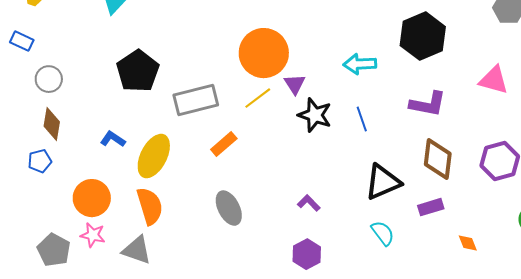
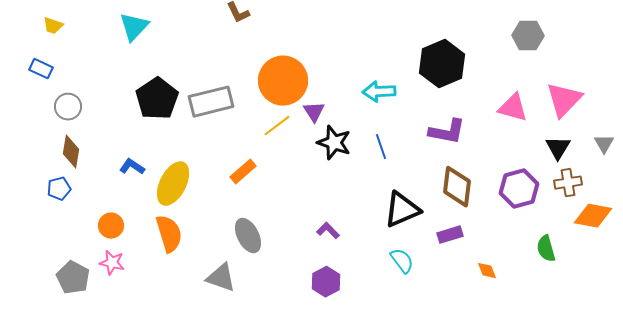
gray rectangle: (196, 100) -> (211, 102), moved
orange circle: (92, 198) -> (111, 226), size x0.7
gray triangle: (137, 250) -> (221, 278), moved

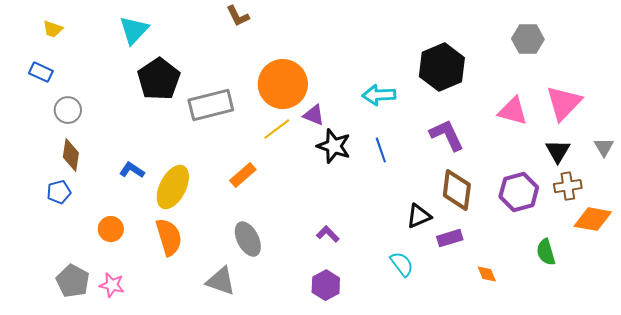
black pentagon: (157, 99) -> (159, 79), moved
purple triangle: (314, 112) -> (314, 115), turned -35
purple L-shape: (447, 132) -> (447, 135), turned -126
black triangle: (402, 210) -> (419, 216), moved, size x0.7
pink star: (112, 263) -> (112, 285), moved

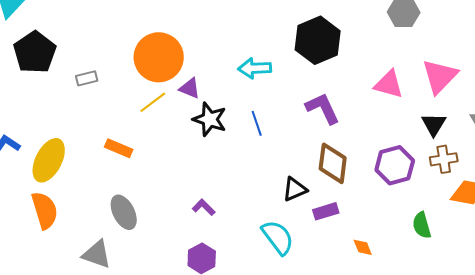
gray rectangle: (211, 105) -> (87, 78), size x0.5
orange rectangle: (243, 175) -> (119, 148), turned 64
cyan semicircle: (402, 264) -> (278, 237), size x1.4

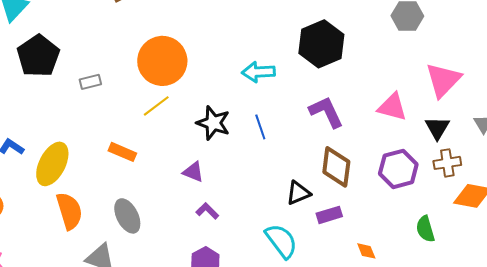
pink triangle: (389, 84) -> (392, 107), moved
purple triangle: (190, 88) -> (193, 172), moved
orange semicircle: (45, 210) -> (69, 211), moved

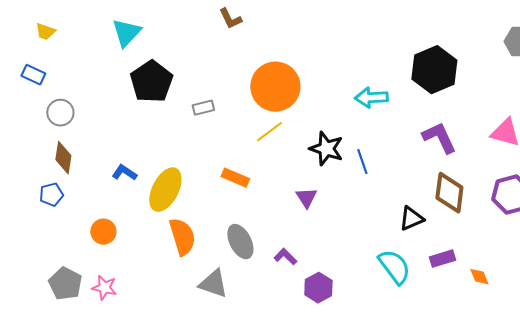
blue line: (260, 127) -> (362, 162), moved
purple triangle: (193, 172) -> (306, 198), turned 35
purple L-shape: (207, 211) -> (285, 257), moved
purple rectangle: (329, 215) -> (442, 259), moved

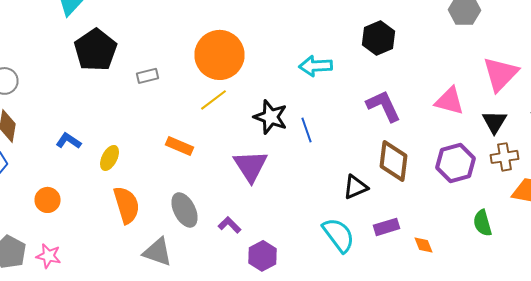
black hexagon: (434, 70) -> (378, 38), size x0.7
yellow ellipse: (165, 190) -> (110, 158), size x0.6
purple triangle: (306, 198) -> (250, 166), size x1.6

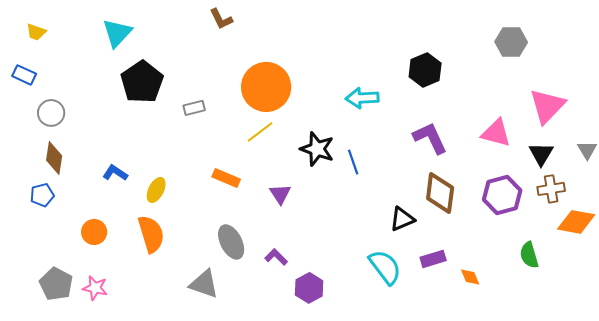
purple triangle: (250, 166) -> (280, 194), moved, size x0.6
orange semicircle: (126, 205) -> (151, 234), moved

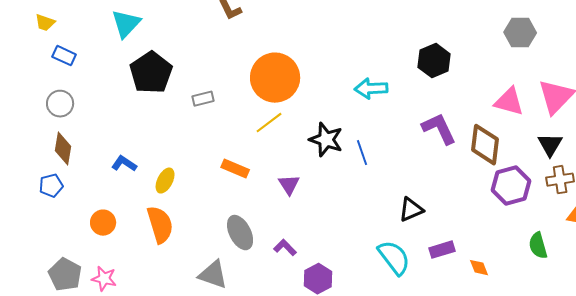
blue rectangle: (24, 75) -> (64, 56), moved
pink triangle: (496, 133) -> (509, 102), moved
brown diamond: (440, 193) -> (485, 145), moved

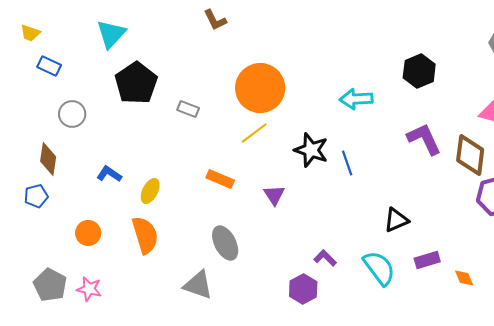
gray rectangle: (203, 99) -> (188, 109), turned 35
gray circle: (60, 104) -> (72, 114), moved
purple L-shape: (285, 248) -> (325, 258), moved

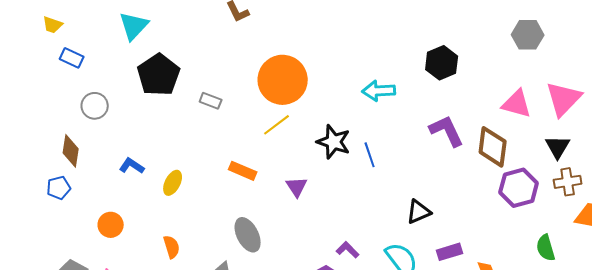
orange semicircle: (145, 235) -> (172, 247), moved, size x0.6

